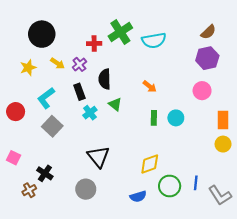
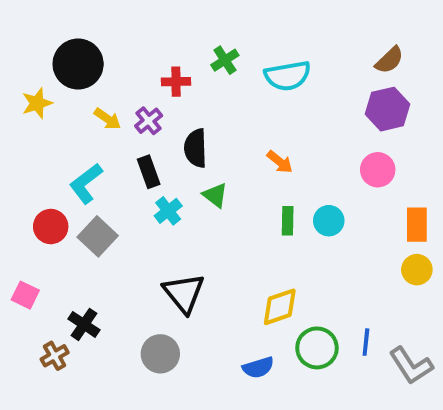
green cross: (120, 32) -> (225, 60), size x0.6
yellow star: (28, 68) -> (37, 103), moved
red circle: (16, 112) -> (51, 227), moved

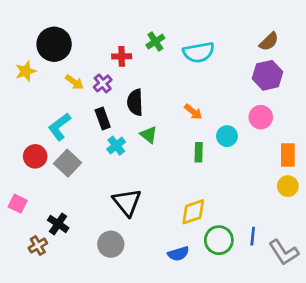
cyan circle: (329, 221) -> (227, 136), moved

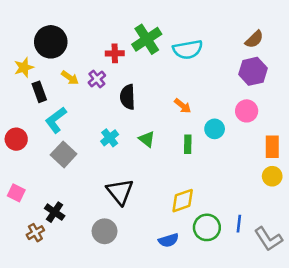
green cross: (155, 42) -> (147, 39), size x1.6
black rectangle: (103, 119) -> (39, 92), moved
green triangle: (149, 135) -> (147, 139), moved
red circle: (35, 156) -> (16, 139), moved

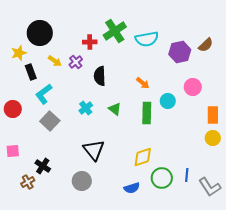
brown semicircle: (254, 39) -> (206, 45), moved
purple hexagon: (253, 71) -> (180, 52), moved
green rectangle: (188, 144) -> (147, 113), size x1.5
pink square: (16, 193) -> (13, 151), turned -32

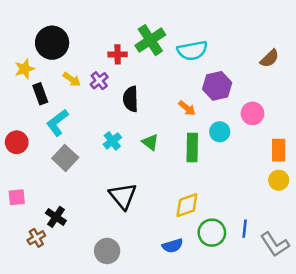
purple hexagon: (180, 52) -> (217, 86), moved
gray circle: (82, 181) -> (107, 251), moved

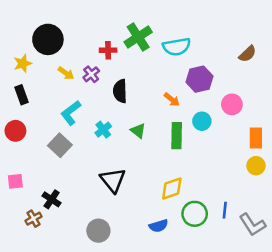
black rectangle: (40, 94) -> (21, 95), moved
cyan L-shape: (57, 123) -> (71, 113), moved

